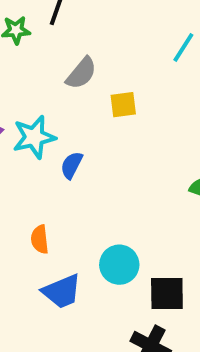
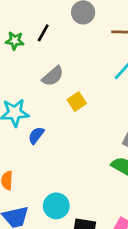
yellow square: (123, 105) -> (77, 102), turned -36

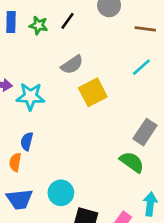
yellow square: (77, 102) -> (93, 92), size x1.5
blue semicircle: (36, 135) -> (27, 141), moved, turned -30

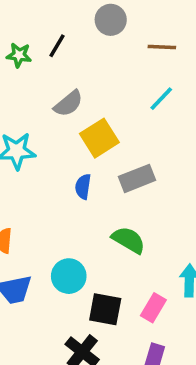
gray rectangle: (145, 132) -> (137, 178), moved, turned 40
blue semicircle: (27, 141) -> (83, 187), moved
green semicircle: (132, 162) -> (129, 240), moved

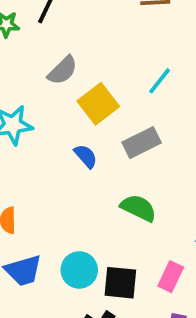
cyan line: (161, 99) -> (160, 81), moved
blue semicircle: (83, 187) -> (86, 156), turned 135
cyan circle: (69, 276) -> (79, 270), moved

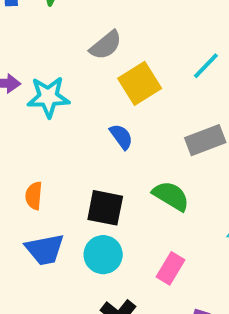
gray rectangle: (142, 143) -> (205, 140), moved
pink rectangle: (171, 277) -> (170, 268), moved
black square: (120, 283) -> (105, 208), moved

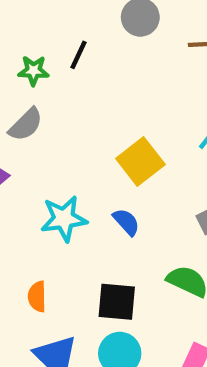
gray semicircle: (106, 45) -> (26, 125), moved
cyan star: (48, 97) -> (64, 219), moved

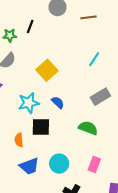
yellow square: (140, 161) -> (47, 70), moved
black square: (117, 302) -> (41, 127), moved

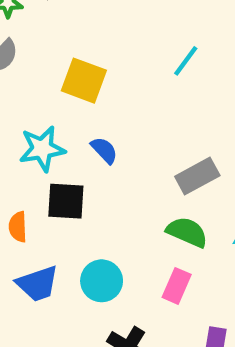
yellow square: (47, 70) -> (84, 81), turned -30
gray rectangle: (100, 97) -> (197, 176), moved
green semicircle: (88, 128) -> (187, 232), moved

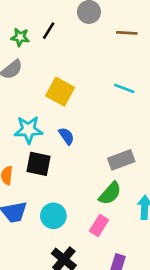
cyan line: (186, 61) -> (124, 88), turned 66
green semicircle: (187, 232) -> (110, 193), turned 100

